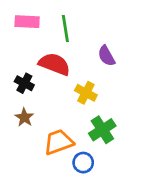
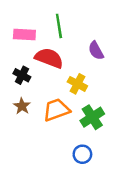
pink rectangle: (27, 22) -> (24, 35), moved
orange trapezoid: (59, 142) -> (56, 110), moved
blue circle: (83, 163) -> (82, 154), moved

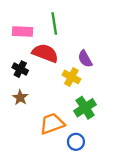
purple semicircle: (96, 51) -> (85, 59), moved
orange trapezoid: (56, 110) -> (52, 124), moved

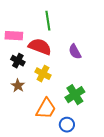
pink rectangle: (22, 31) -> (14, 36), moved
yellow cross: (71, 77) -> (43, 74), moved
orange trapezoid: (52, 124) -> (46, 109), turned 140

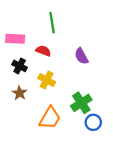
red semicircle: (40, 47) -> (43, 51), size x0.6
blue circle: (67, 125) -> (93, 122), moved

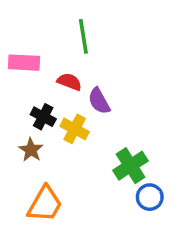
purple semicircle: (81, 56) -> (99, 101), moved
black cross: (20, 66) -> (43, 117), moved
orange trapezoid: (50, 118) -> (45, 204), moved

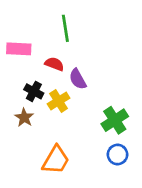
yellow cross: (75, 129) -> (59, 101), turned 30
green cross: (131, 166) -> (115, 120), moved
orange trapezoid: (45, 204) -> (56, 160), moved

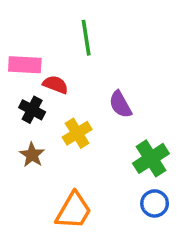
red semicircle: (54, 64) -> (55, 85), moved
purple semicircle: (78, 79) -> (120, 104), moved
black cross: (34, 91) -> (32, 110), moved

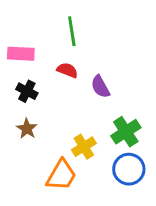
red semicircle: (55, 85) -> (67, 70), moved
yellow cross: (77, 133) -> (84, 147), moved
blue circle: (155, 203) -> (129, 169), size x1.4

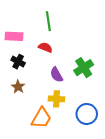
purple semicircle: (100, 87) -> (56, 75), moved
green cross: (126, 132) -> (84, 68), moved
yellow cross: (84, 147) -> (56, 99), turned 35

